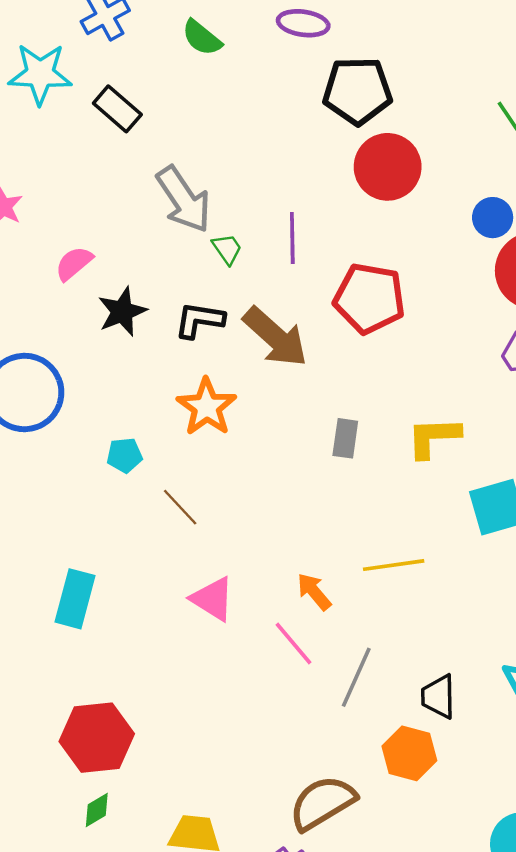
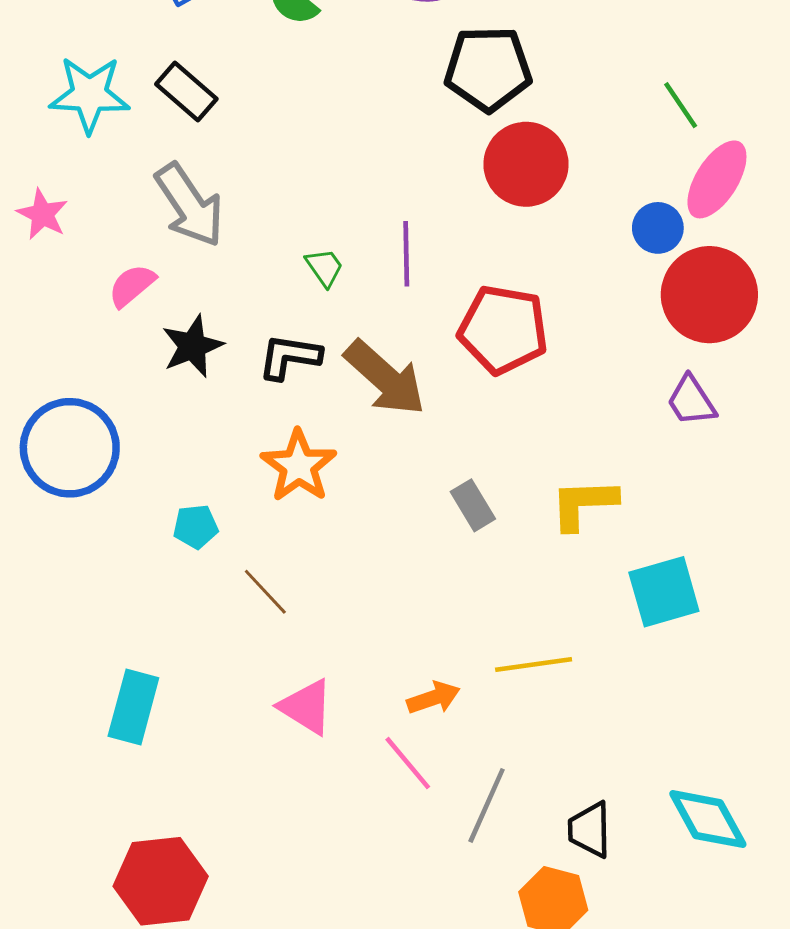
cyan star: (40, 74) -> (89, 95), moved
gray arrow: (184, 199) -> (189, 205), moved
gray rectangle: (345, 438) -> (473, 505), turned -39
orange arrow: (314, 592) -> (434, 698), turned 111

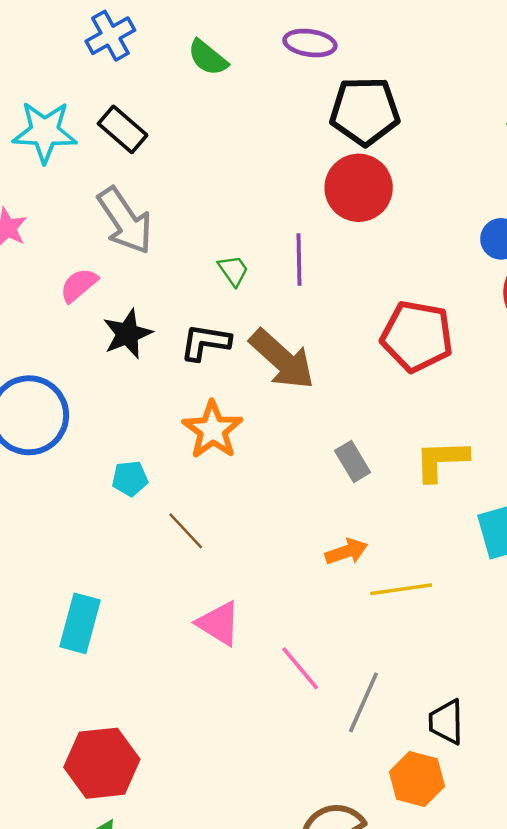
red circle: (526, 164) -> (359, 188), moved
red pentagon: (503, 330) -> (417, 336), moved
orange arrow: (434, 698) -> (346, 552), moved

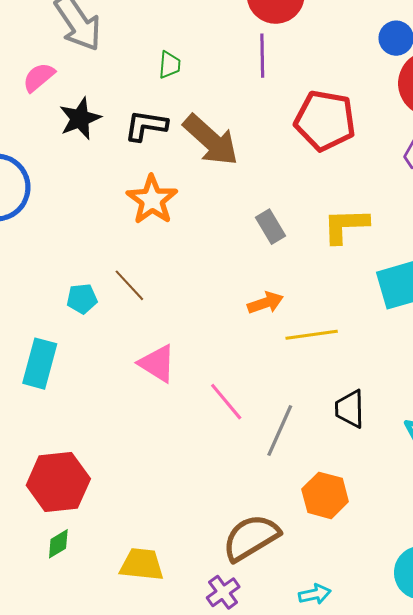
purple line: (299, 260) -> (262, 56), moved
green trapezoid: (233, 271) -> (170, 65), turned 40
cyan pentagon: (130, 479) -> (82, 299), moved
black trapezoid: (446, 722) -> (350, 409), moved

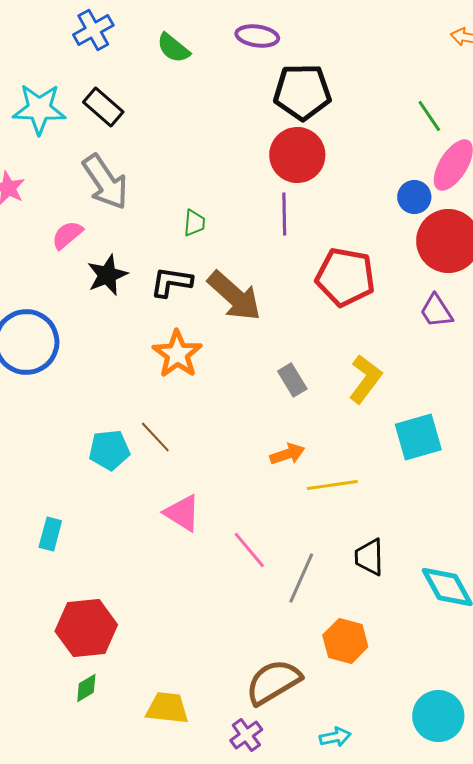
yellow L-shape: (346, 226) -> (365, 379), turned 129
cyan pentagon: (82, 299) -> (109, 450), size x1.4
cyan rectangle: (40, 364) -> (50, 534), moved, size x0.7

